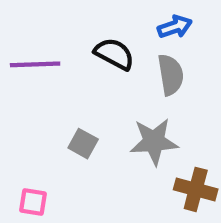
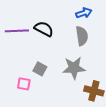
black semicircle: (114, 54) -> (44, 29), moved
pink square: (33, 202) -> (24, 84), moved

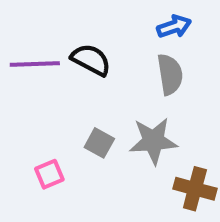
gray square: (40, 69) -> (99, 143), moved
pink square: (24, 84) -> (49, 174), turned -32

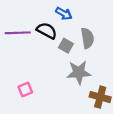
blue arrow: (174, 27) -> (64, 14), moved, turned 49
gray square: (99, 143) -> (66, 46), moved

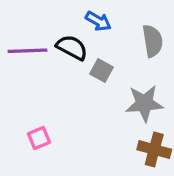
gray semicircle: (87, 38) -> (153, 41), moved
gray star: (79, 72) -> (144, 103), moved

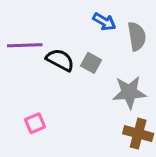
blue arrow: (98, 21) -> (104, 22), moved
black semicircle: (72, 47) -> (60, 60), moved

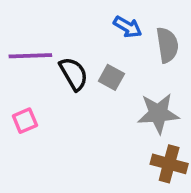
black semicircle: (60, 60) -> (74, 74), turned 32
pink square: (35, 123) -> (25, 121), moved

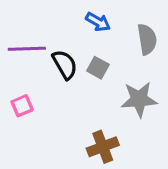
blue arrow: (128, 27) -> (98, 22), moved
brown cross: (169, 164) -> (103, 147), moved, turned -36

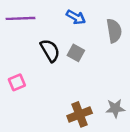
purple line: (27, 49) -> (20, 18), moved
gray star: (139, 99) -> (115, 108), moved, size x0.7

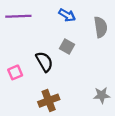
black semicircle: (50, 50) -> (44, 62), moved
brown cross: (80, 114) -> (49, 101), moved

